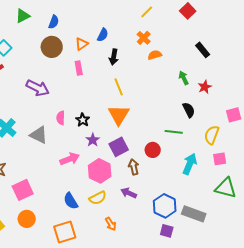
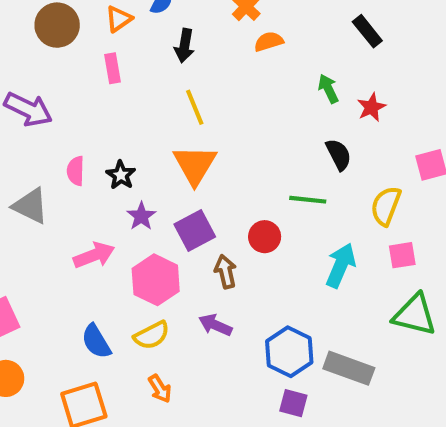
orange arrow: (111, 224) -> (160, 389), moved

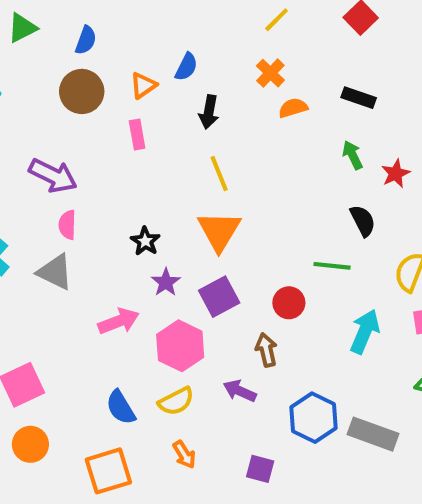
black rectangle: (367, 31) -> (359, 98), moved, turned -32
pink semicircle: (76, 171) -> (67, 225), moved
brown arrow: (226, 272) -> (266, 350), moved
purple square: (293, 403) -> (260, 469), moved

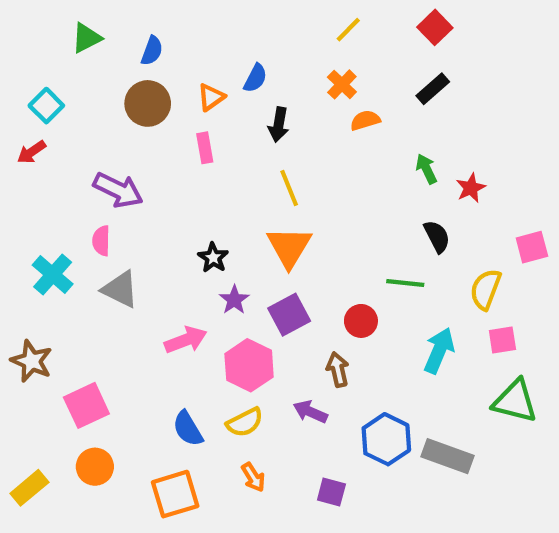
black rectangle: (359, 98) -> (433, 89), moved, turned -60
pink semicircle: (67, 225) -> (101, 241), moved

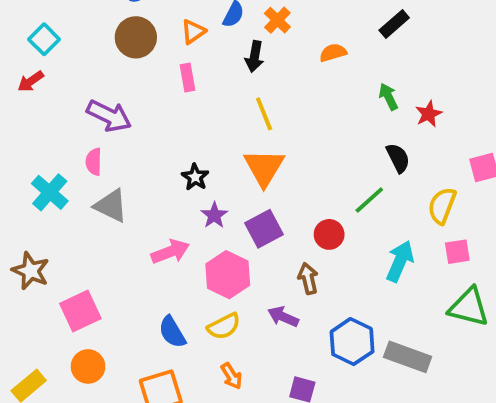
orange cross: (342, 84) -> (277, 20), moved
green line: (405, 283) -> (369, 200), turned -48

